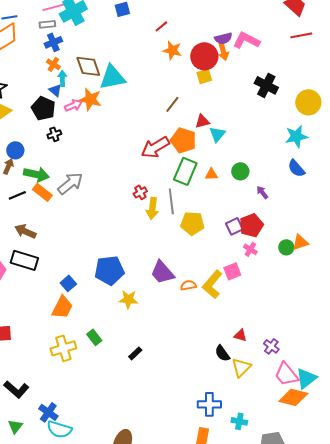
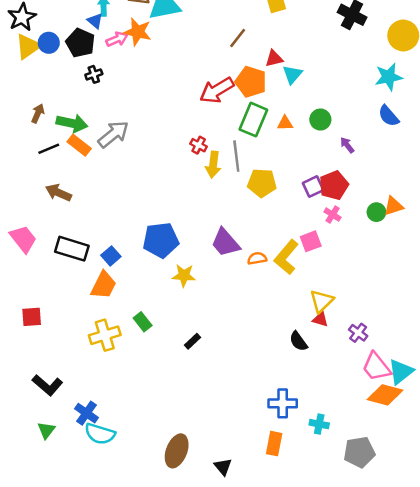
blue circle: (15, 150) -> (49, 43), moved
red cross: (140, 192) -> (199, 145), turned -32
black rectangle: (24, 260) -> (72, 249), moved
yellow triangle: (241, 367) -> (322, 301), moved

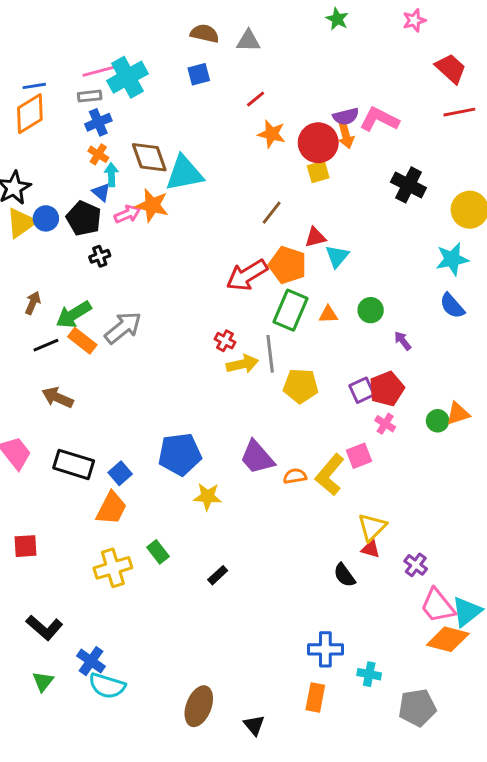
green arrow: (72, 123) -> (74, 315), turned 136
yellow arrow: (213, 165) -> (242, 364), turned -110

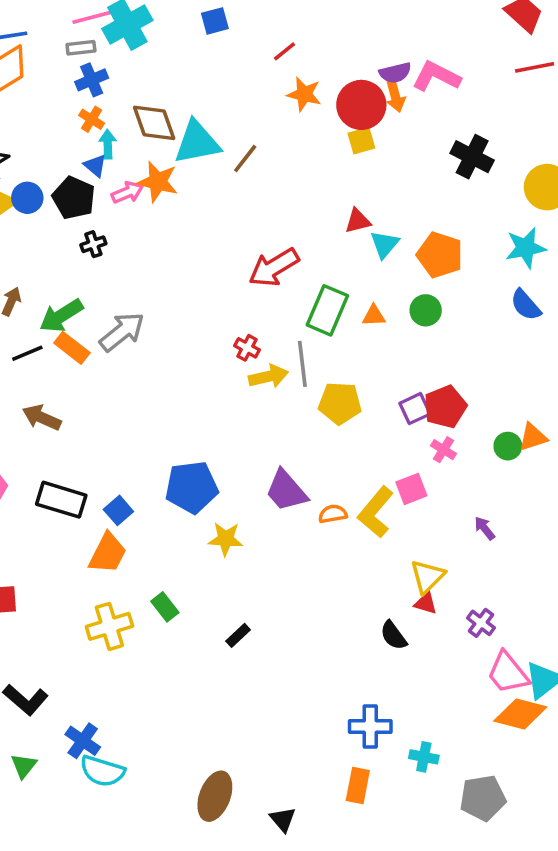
brown line: (272, 213) -> (245, 158), moved
orange pentagon: (288, 265) -> (440, 255), moved
purple arrow: (403, 341) -> (485, 528), moved

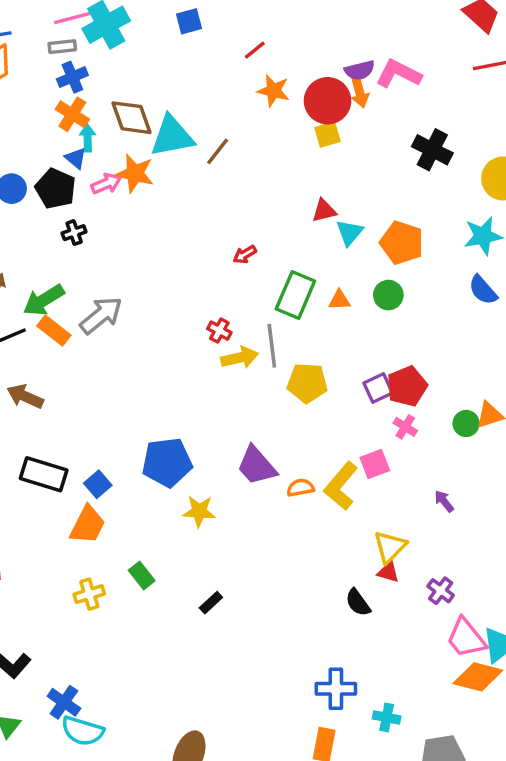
orange cross: (92, 119) -> (72, 114), size x1.4
red arrow: (274, 267) -> (245, 255), size x0.5
yellow cross: (109, 626) -> (89, 594), size x0.7

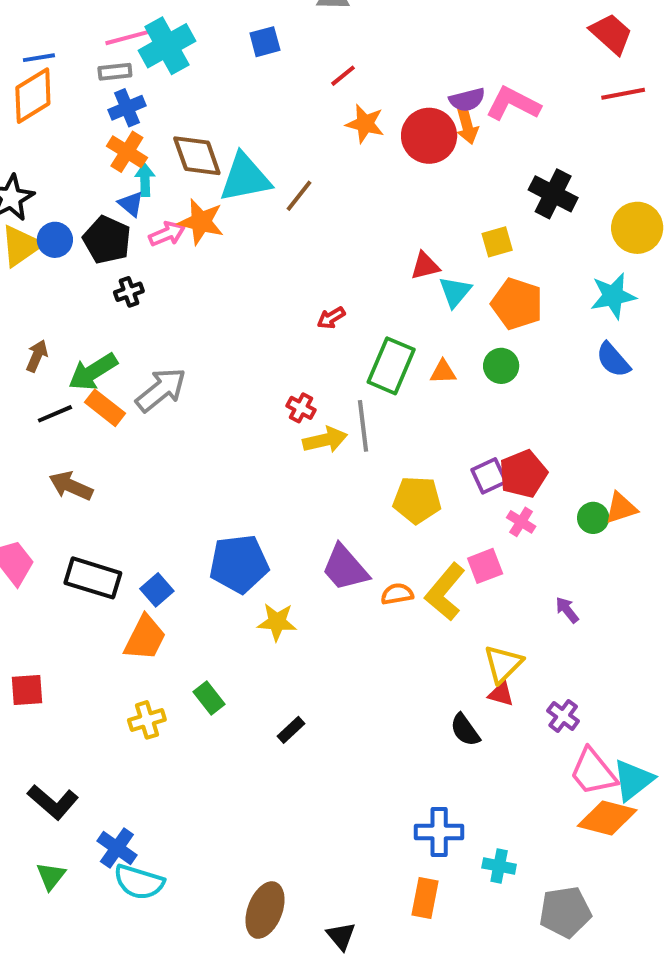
yellow square: (328, 135) -> (497, 242), moved
yellow pentagon: (307, 383) -> (417, 500), moved

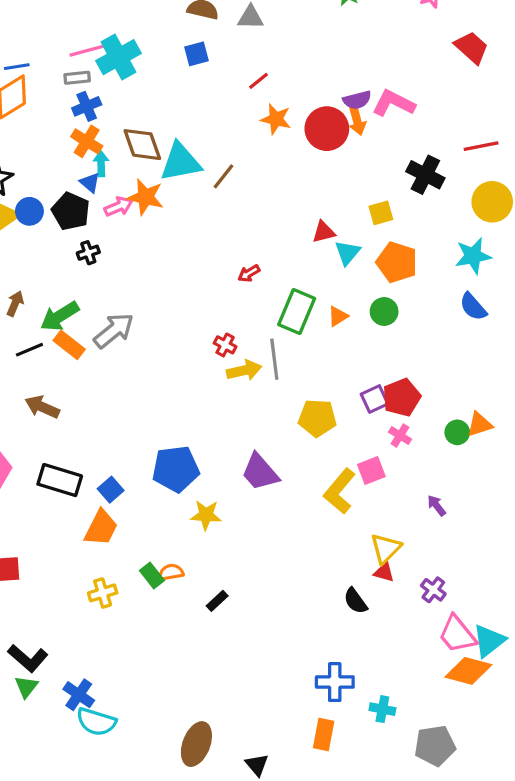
red line: (623, 94) -> (481, 146), moved
orange triangle: (443, 372) -> (338, 316), turned -30
orange semicircle: (397, 594) -> (171, 572), moved
green triangle: (51, 876) -> (26, 687), moved

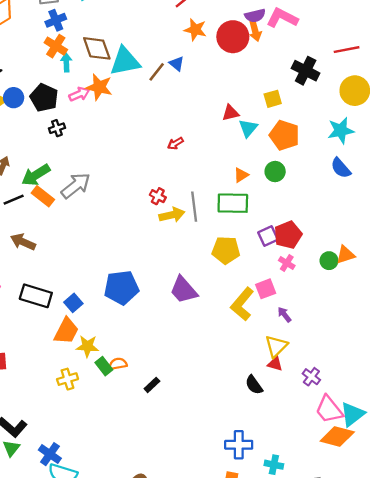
blue triangle: (90, 183) -> (177, 64), moved
green rectangle: (297, 311) -> (233, 203), moved, turned 68
purple arrow: (437, 506) -> (284, 315), moved
yellow star: (206, 515) -> (87, 346), moved

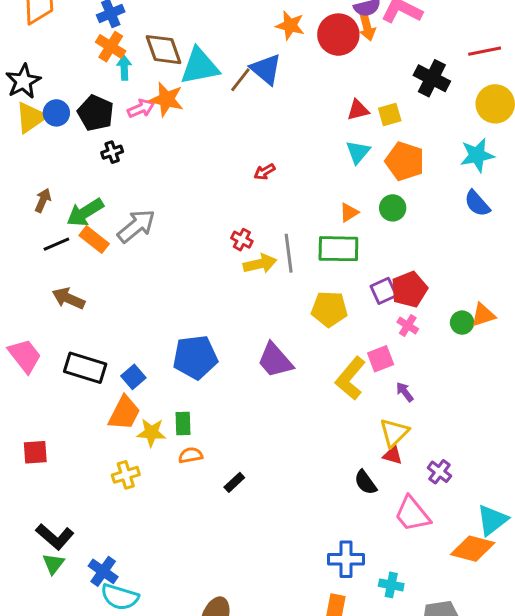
blue triangle: (177, 64) -> (266, 69), size x1.6
red triangle: (230, 113) -> (358, 110), moved
green rectangle: (104, 366) -> (183, 424), moved, turned 36
pink trapezoid: (329, 410) -> (412, 514), moved

